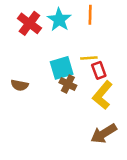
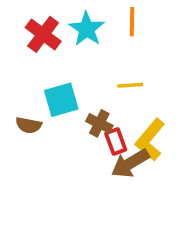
cyan square: (62, 68) -> (61, 100), moved
red rectangle: (99, 70) -> (116, 142), moved
brown arrow: (104, 134) -> (130, 163), moved

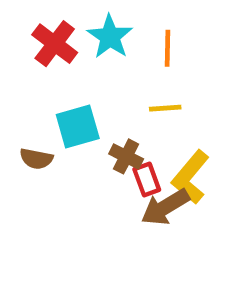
orange line: (132, 22) -> (167, 48), moved

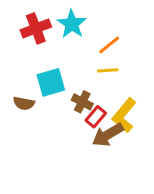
red cross: (55, 44) -> (36, 28), turned 32
orange line: (167, 48) -> (109, 45), moved, turned 50
red rectangle: (147, 179) -> (96, 117), turned 60

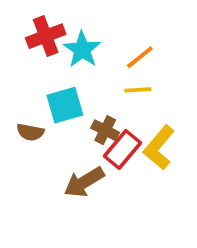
cyan star: (72, 24) -> (82, 50), moved
red rectangle: (96, 117) -> (123, 149), size x1.4
brown arrow: (108, 135) -> (84, 182), moved

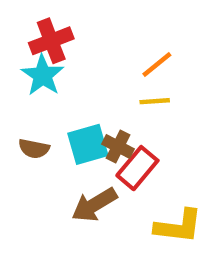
cyan star: (82, 50) -> (43, 75), moved
cyan square: (65, 105) -> (88, 144), moved
yellow L-shape: (159, 147) -> (178, 226), moved, turned -123

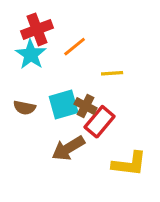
orange line: (157, 65) -> (75, 47), moved

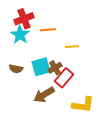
orange line: (75, 47) -> (48, 30), turned 35
brown cross: (85, 106) -> (55, 68), turned 32

